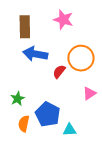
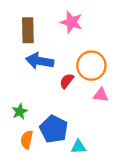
pink triangle: (89, 93) -> (101, 95), moved, turned 40

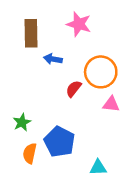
blue arrow: (40, 61) -> (53, 59), moved, size x0.6
cyan triangle: (78, 147) -> (98, 168), moved

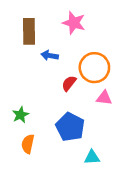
blue pentagon: (59, 142) -> (70, 127), moved

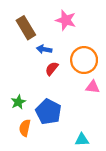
brown rectangle: (29, 31) -> (26, 28), turned -30
red semicircle: (69, 83) -> (52, 69), moved
blue pentagon: (70, 127) -> (48, 112), moved

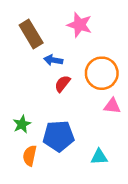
blue pentagon: (48, 112) -> (59, 136), turned -30
cyan triangle: (82, 140) -> (99, 157), moved

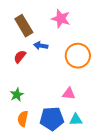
red semicircle: (62, 84) -> (20, 57), moved
pink triangle: (112, 106) -> (69, 94), moved
blue pentagon: (59, 136) -> (52, 119), moved

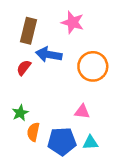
brown rectangle: (24, 26) -> (29, 31), turned 45
blue arrow: (41, 46) -> (49, 55), size x1.5
orange semicircle: (23, 119) -> (33, 132), moved

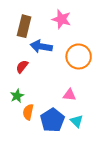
red semicircle: (24, 68) -> (22, 67), moved
blue pentagon: (62, 141) -> (52, 120), turned -30
cyan triangle: (90, 143) -> (77, 121), turned 48

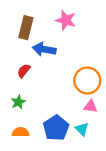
orange circle: (79, 56) -> (87, 81), moved
pink triangle: (70, 95) -> (91, 106), moved
orange semicircle: (28, 112) -> (20, 132), moved, turned 77

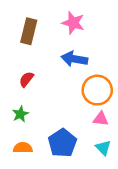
blue arrow: (44, 49) -> (74, 59), moved
cyan triangle: (82, 129) -> (103, 148), moved

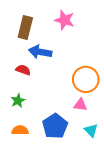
blue arrow: (74, 59) -> (40, 52), moved
red semicircle: (26, 79) -> (23, 70), turned 72
pink triangle: (101, 119) -> (80, 105), moved

